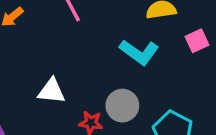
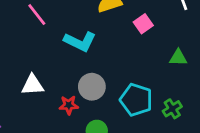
cyan L-shape: (139, 52) -> (80, 41), moved

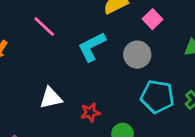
cyan L-shape: (80, 41) -> (92, 47), turned 136
gray circle: (92, 87) -> (137, 55), moved

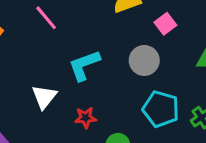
cyan L-shape: (92, 47) -> (84, 65), moved
white triangle: (51, 98) -> (44, 97), turned -45

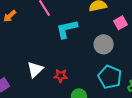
cyan L-shape: (84, 65) -> (67, 29), moved
white triangle: (44, 97) -> (35, 69), moved

